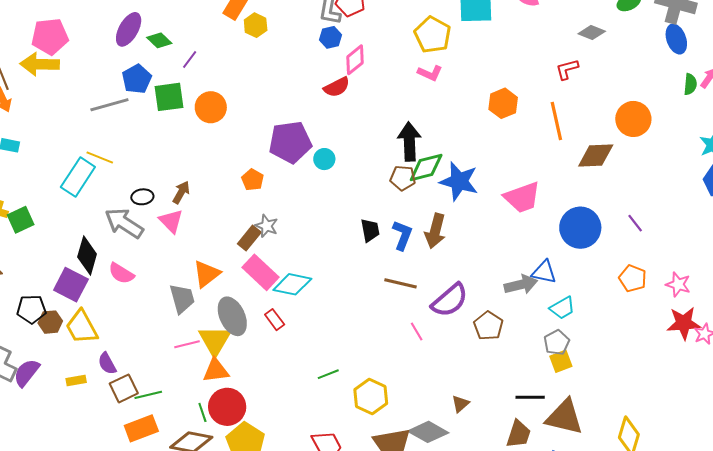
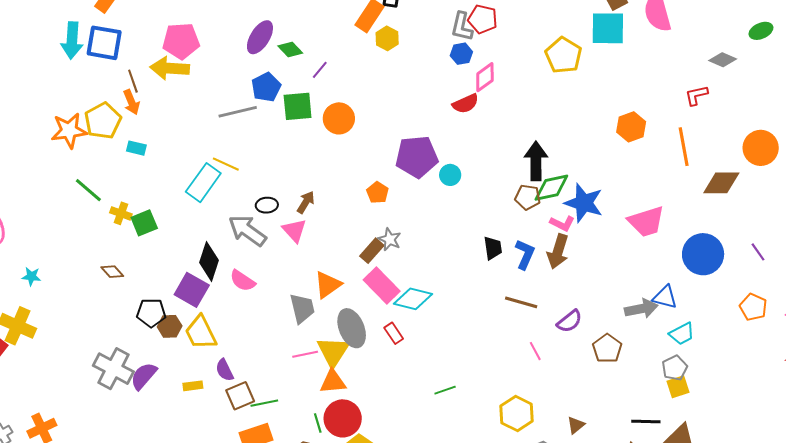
pink L-shape: (430, 73) -> (562, 223), moved
purple semicircle: (450, 300) -> (570, 321), size x0.7
yellow hexagon: (371, 397) -> (517, 413), moved

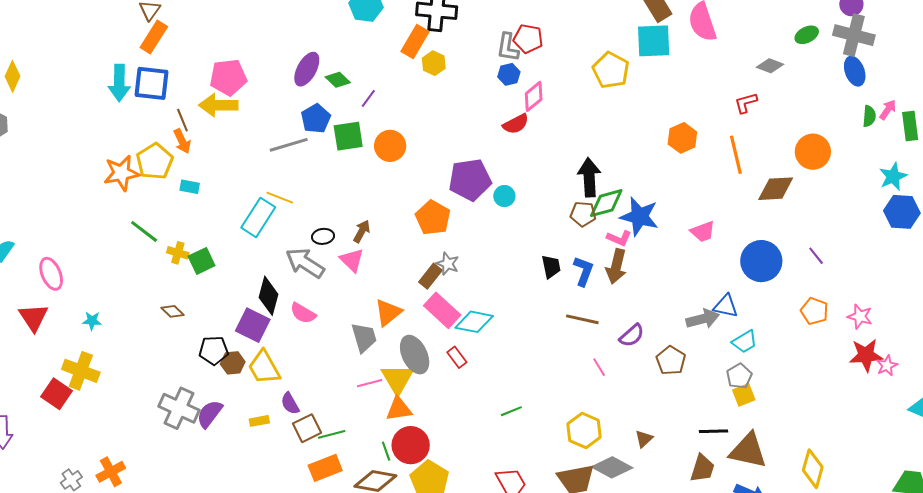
orange pentagon: (378, 193) -> (433, 218), size x1.6
pink trapezoid: (646, 222) -> (703, 232), size x0.7

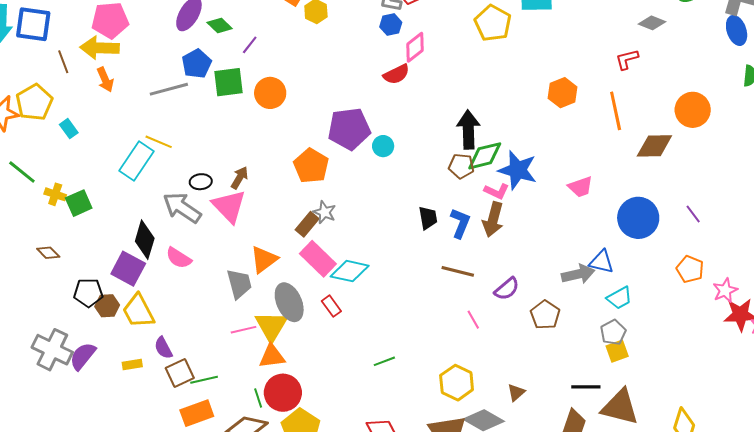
orange arrow: (182, 141) -> (105, 80), moved
cyan rectangle: (190, 187) -> (69, 129), turned 42
pink triangle: (352, 260) -> (229, 206), size x1.4
pink star: (860, 317) -> (725, 290), moved, turned 30

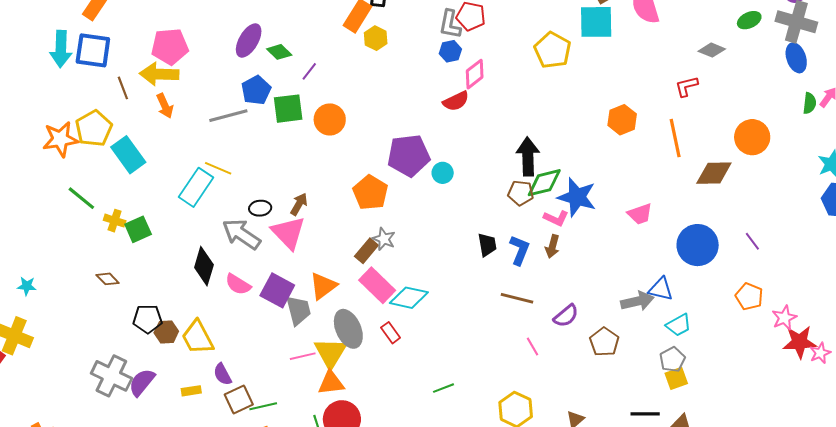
cyan rectangle: (69, 129) -> (128, 155), size x1.8
brown arrow: (493, 219) -> (552, 246), size x0.7
purple square: (128, 269) -> (277, 290), moved

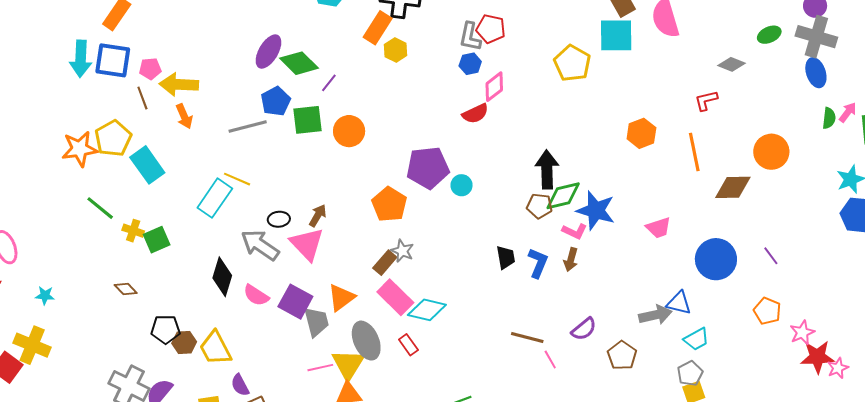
pink pentagon: (170, 46) -> (150, 69), moved, size x0.6
green diamond: (279, 52) -> (299, 63), size x1.5
brown line: (517, 298) -> (527, 338), moved

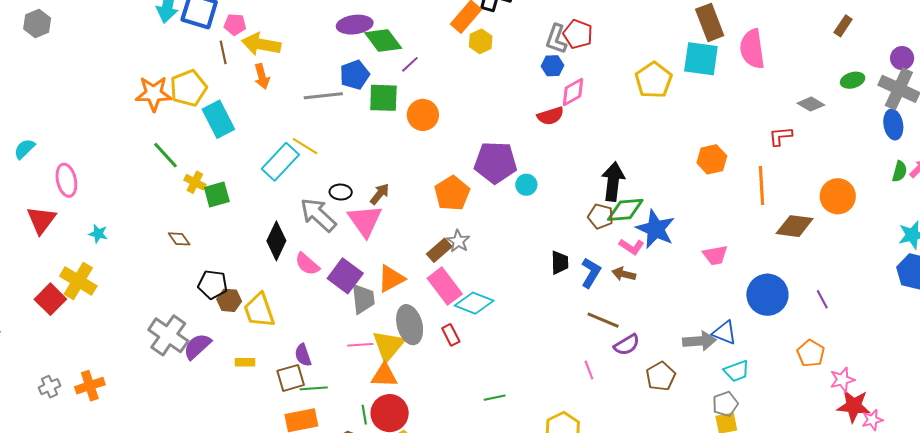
purple ellipse: (268, 52) -> (355, 25), turned 44
brown arrow: (571, 260) -> (624, 274), turned 80
brown line: (527, 338) -> (603, 320), moved
purple semicircle: (240, 385) -> (303, 355), moved

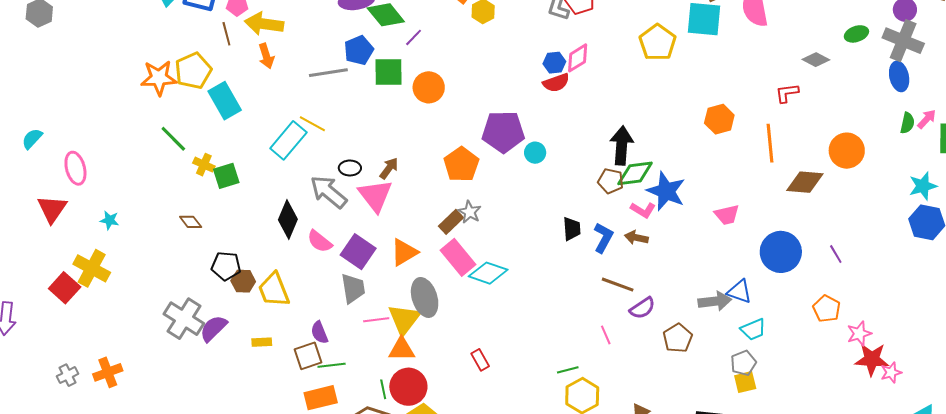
blue hexagon: (552, 66) -> (554, 63), moved
gray trapezoid: (363, 299) -> (353, 288), moved
red rectangle: (451, 335) -> (480, 360), moved
green line: (495, 398) -> (568, 370), moved

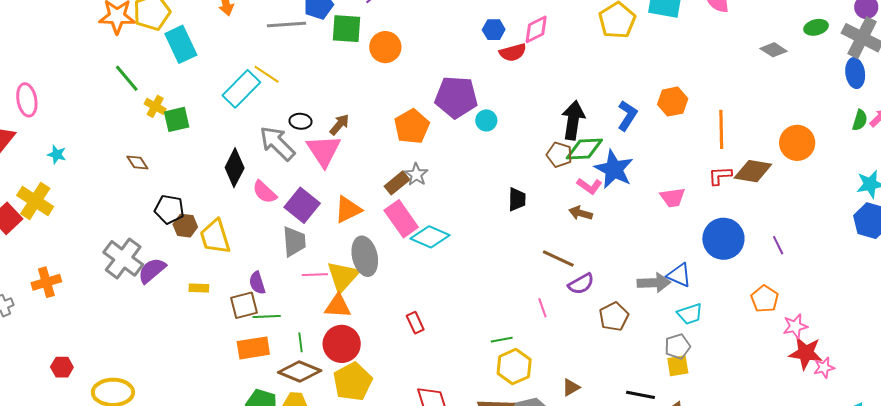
blue hexagon: (554, 63) -> (494, 30), moved
red L-shape: (787, 93) -> (720, 176), moved
blue L-shape: (603, 238) -> (627, 116), moved
orange cross: (108, 372) -> (46, 282), moved
green line: (383, 389) -> (300, 342), moved

